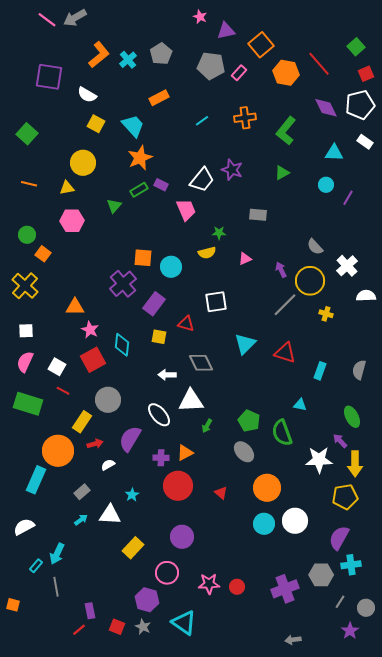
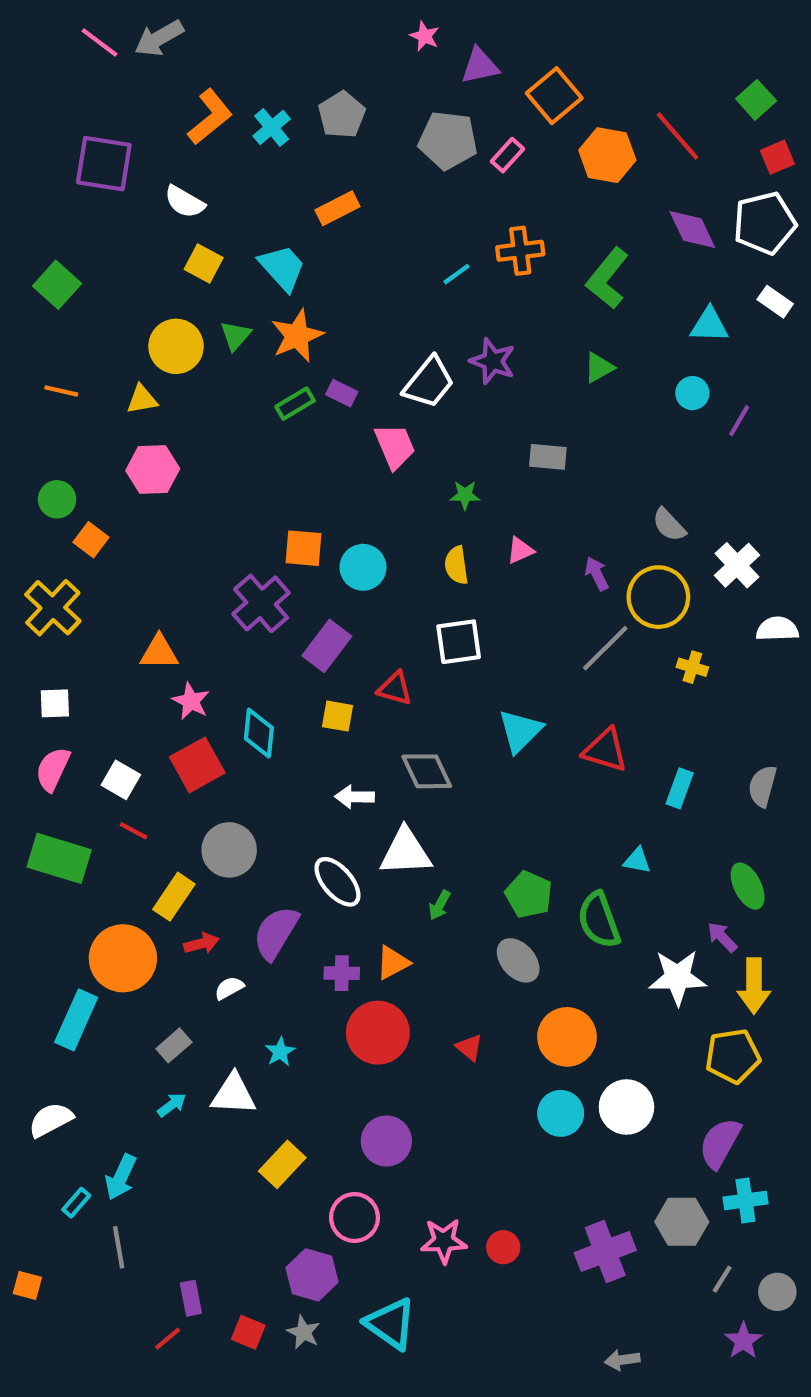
cyan line: (202, 121) -> (456, 274), moved
green triangle: (114, 206) -> (236, 336), moved
yellow semicircle: (207, 253) -> (456, 565), moved, turned 96

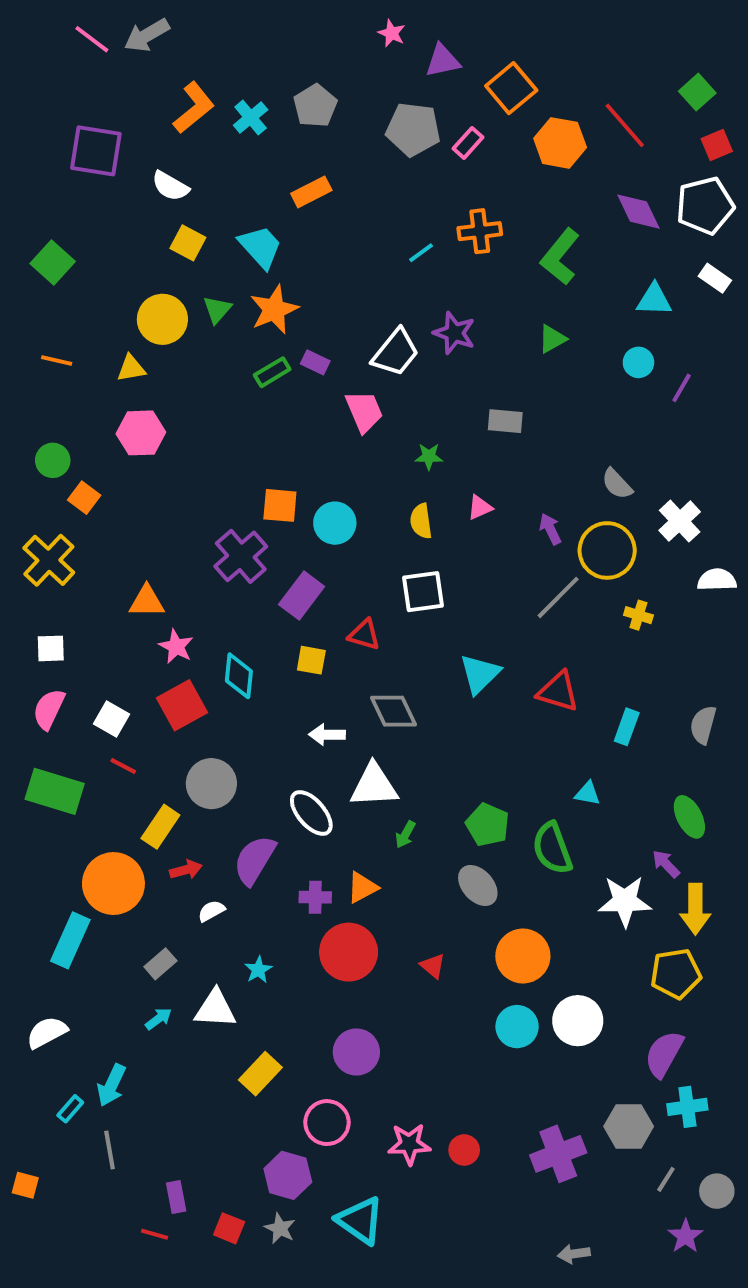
red line: (168, 1339) -> (155, 1234), turned 56

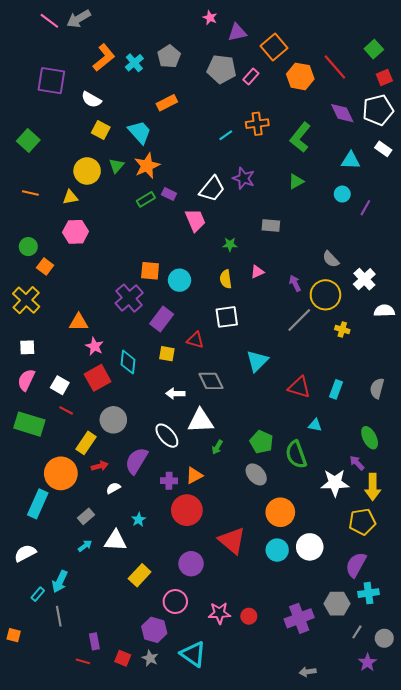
red triangle: (558, 692) -> (299, 387), moved
red triangle: (433, 966) -> (232, 541), moved, size x2.0

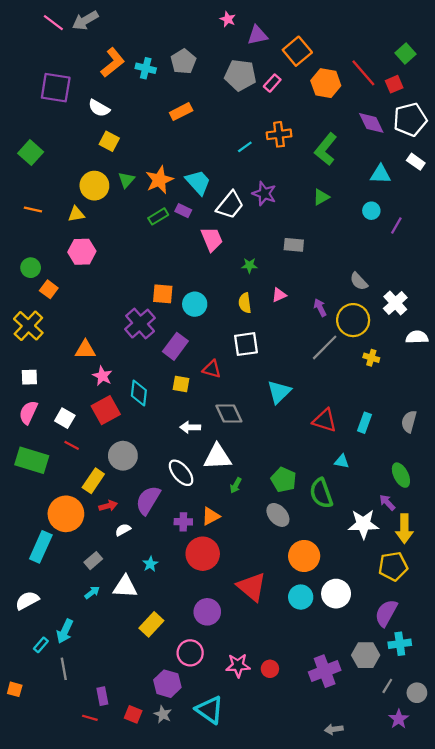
cyan cross: (134, 63) -> (146, 68), turned -36
red square: (384, 77) -> (394, 84), moved
cyan trapezoid: (140, 132) -> (198, 182), moved

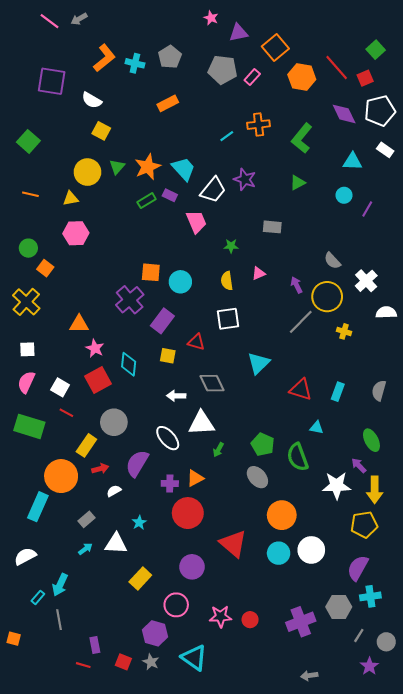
gray arrow: (85, 20) -> (79, 19), size x0.7

